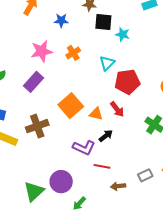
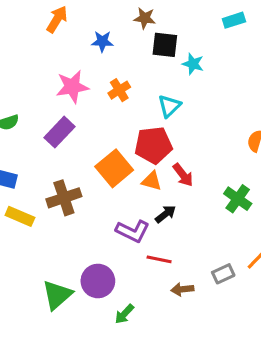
red pentagon: (127, 82) -> (153, 145), moved

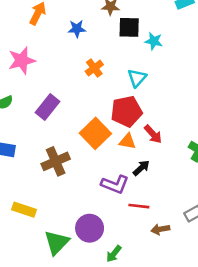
pink star: (72, 87) -> (22, 60), moved
yellow rectangle: (20, 216) -> (24, 210), moved

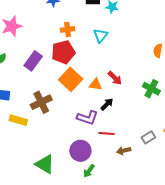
orange cross: (94, 68) -> (68, 29), turned 32
red pentagon: (126, 111) -> (63, 52), moved
yellow rectangle: (24, 210) -> (18, 120), moved
purple circle: (90, 228) -> (80, 151), moved
green triangle: (57, 242) -> (45, 164), turned -40

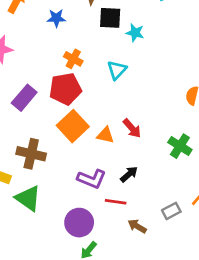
orange cross: (68, 29) -> (73, 59), turned 32
brown cross: (41, 102) -> (31, 154), turned 35
black arrow: (107, 104) -> (129, 174), moved
brown arrow: (124, 150) -> (137, 226), turned 40
green triangle: (45, 164) -> (28, 198), moved

